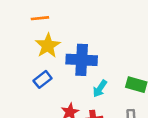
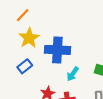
orange line: (40, 18) -> (23, 15), turned -40

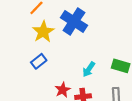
blue cross: (57, 50) -> (74, 21), moved, turned 30

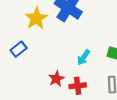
blue rectangle: (39, 61) -> (19, 49), moved

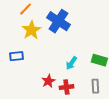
blue rectangle: (19, 49) -> (16, 56), turned 32

